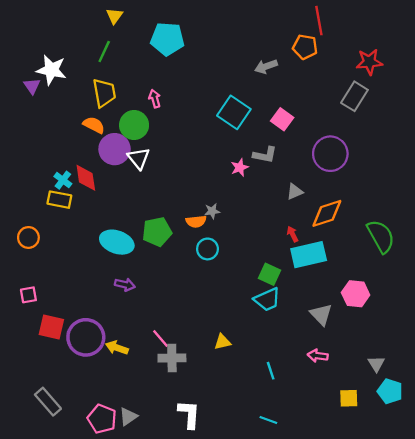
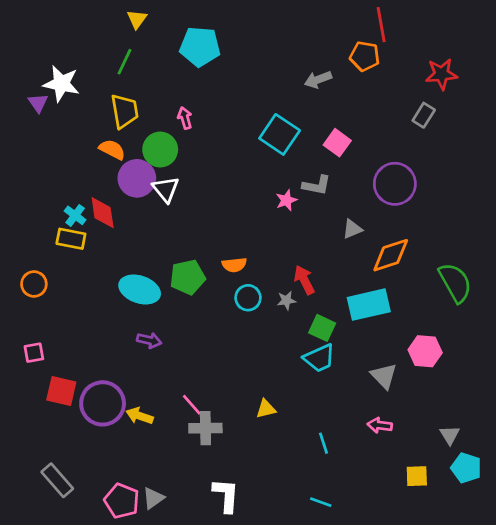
gray rectangle: (354, 96) -> (424, 115), size x0.7
gray star: (212, 211) -> (286, 300), moved
red arrow: (292, 234) -> (304, 280), moved, size x1.5

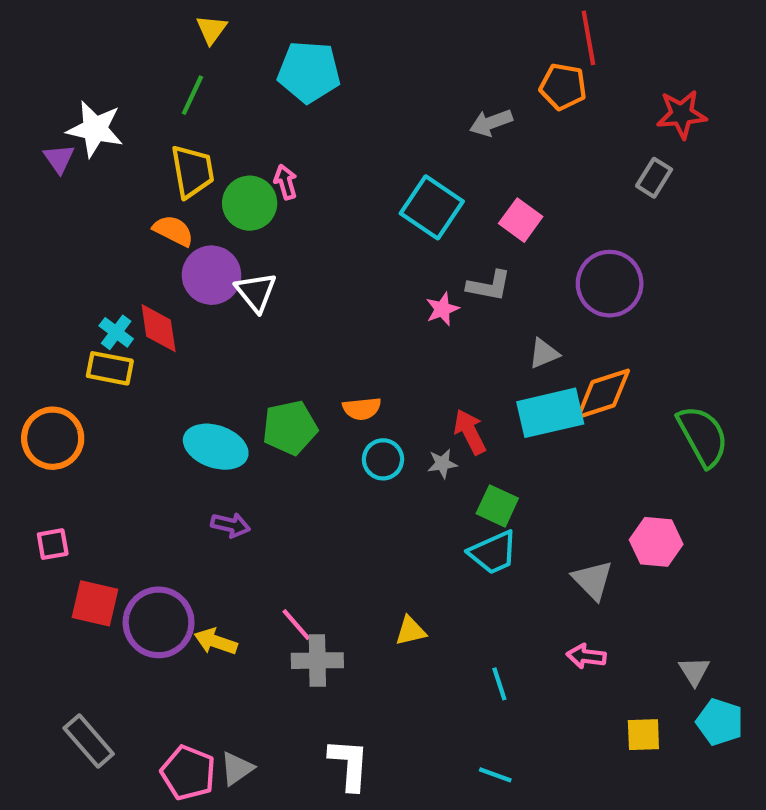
green circle: (160, 150) -> (250, 203), moved
orange circle: (34, 284) -> (53, 438), size x1.5
cyan rectangle: (369, 305) -> (550, 413), moved

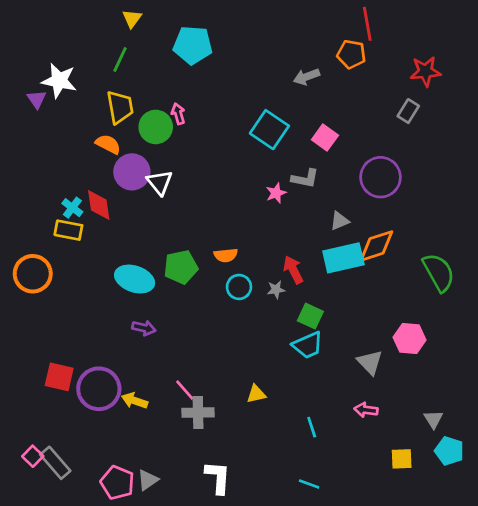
pink square: (53, 544) -> (33, 456), moved, turned -36

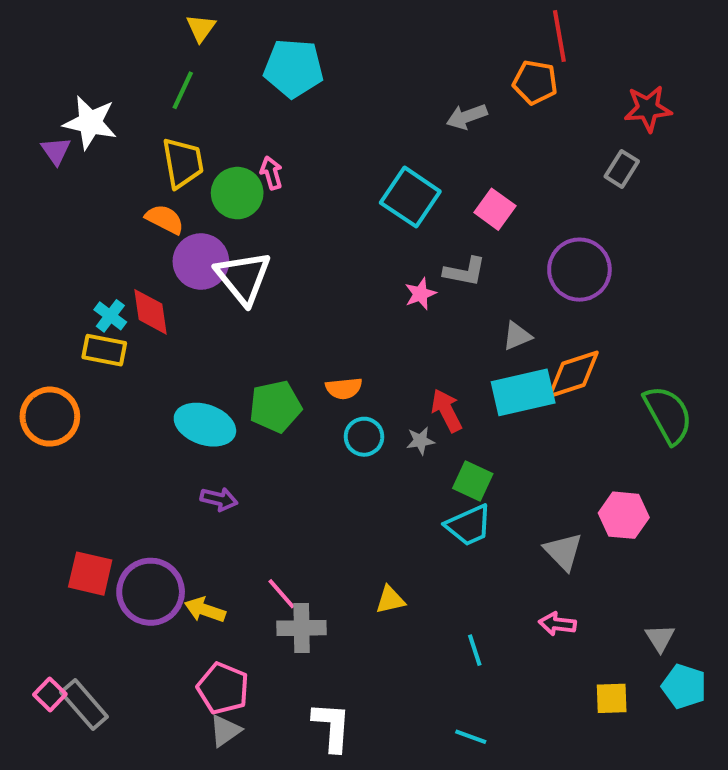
white triangle: (160, 182) -> (243, 278), size x1.4
pink pentagon: (117, 483) -> (223, 688), moved

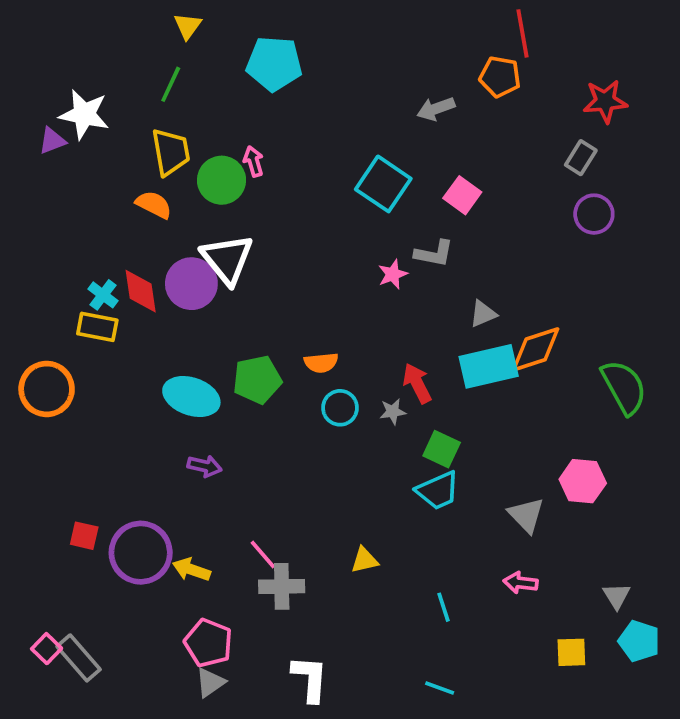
purple triangle: (56, 151) -> (52, 141), turned 44
purple circle: (201, 262) -> (191, 284), moved
purple circle: (579, 270) -> (594, 214), moved, size x0.7
red square: (90, 574) -> (84, 536), size x0.7

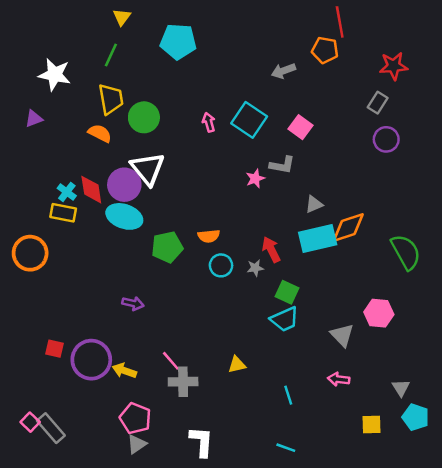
purple triangle: (52, 141) -> (34, 119), moved
pink arrow: (253, 161) -> (209, 122), moved
cyan ellipse: (191, 396) -> (124, 216), moved

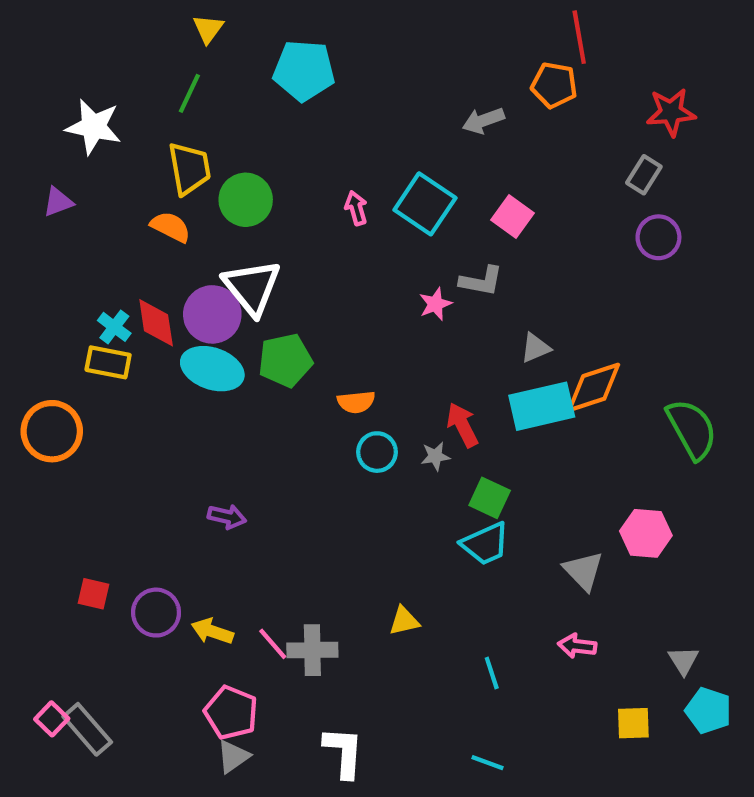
green pentagon: (167, 247) -> (285, 360), moved
purple circle: (91, 360) -> (156, 613), size x0.7
pink line: (171, 361) -> (273, 644), moved

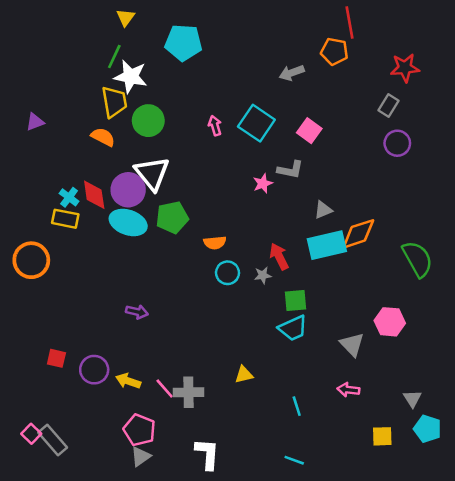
white star: (93, 127) -> (131, 77), moved
green square: (490, 498) -> (295, 300), turned -30

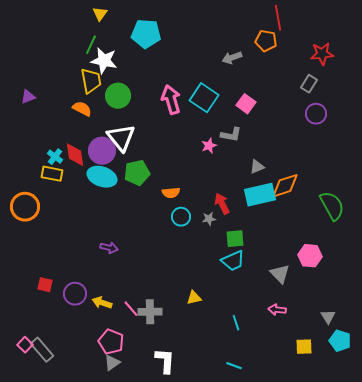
pink arrow: (215, 126) -> (171, 100), size x1.8

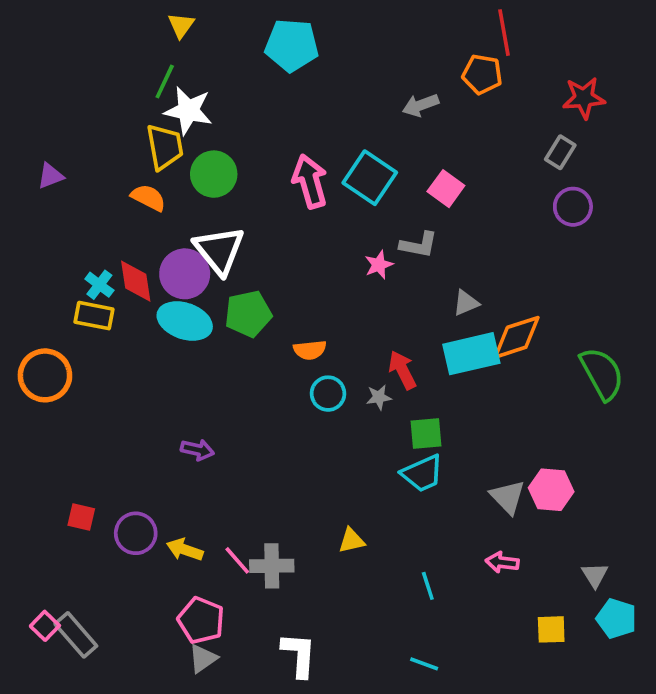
cyan pentagon: (146, 34) -> (292, 45), moved
pink hexagon: (310, 256) -> (551, 490), moved

